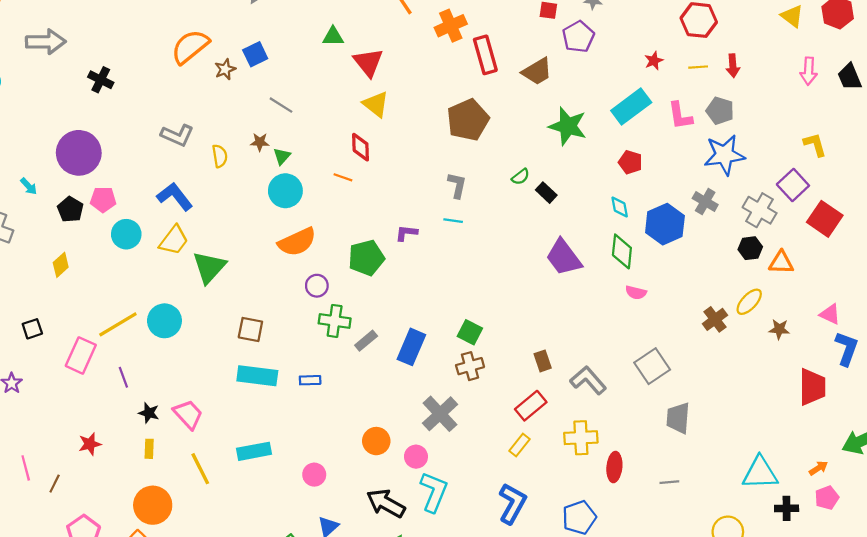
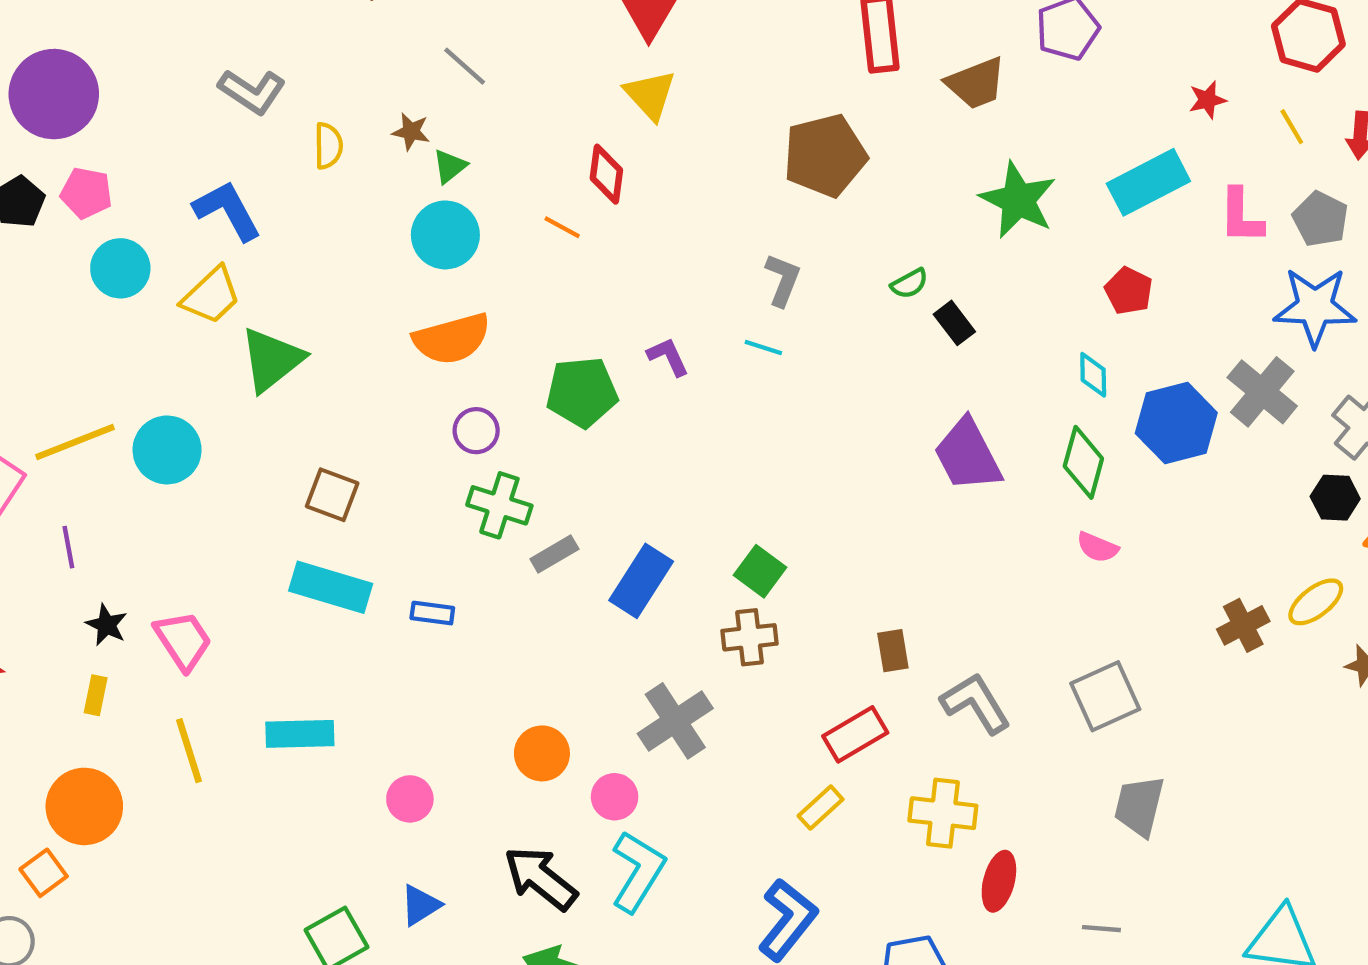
yellow line: (698, 67) -> (1292, 127), turned 54
gray cross: (705, 202) -> (1262, 392), size x1.4
purple L-shape: (406, 233) -> (668, 357), turned 50

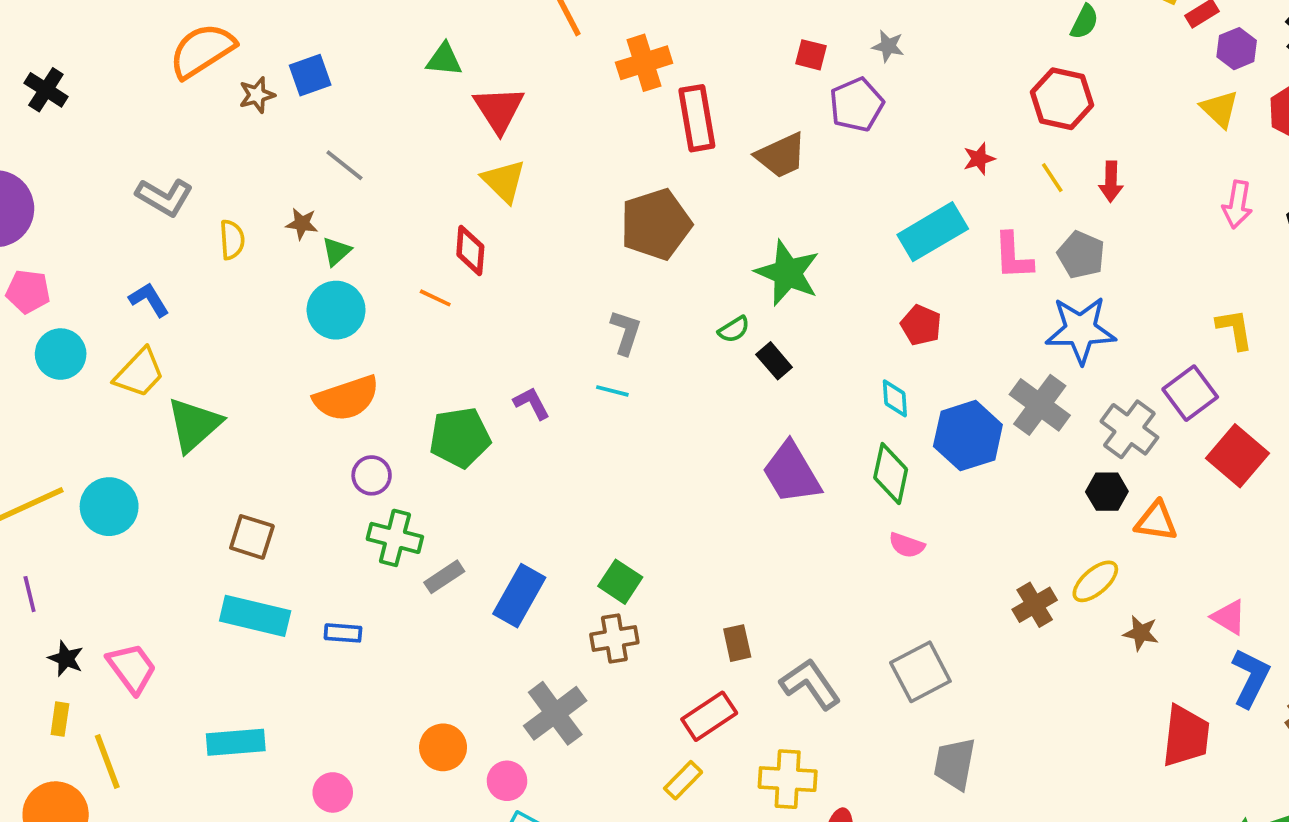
green star: (1018, 200) -> (788, 273), moved
blue L-shape: (227, 210) -> (149, 300), size x0.7
yellow line: (189, 751) -> (107, 762), moved

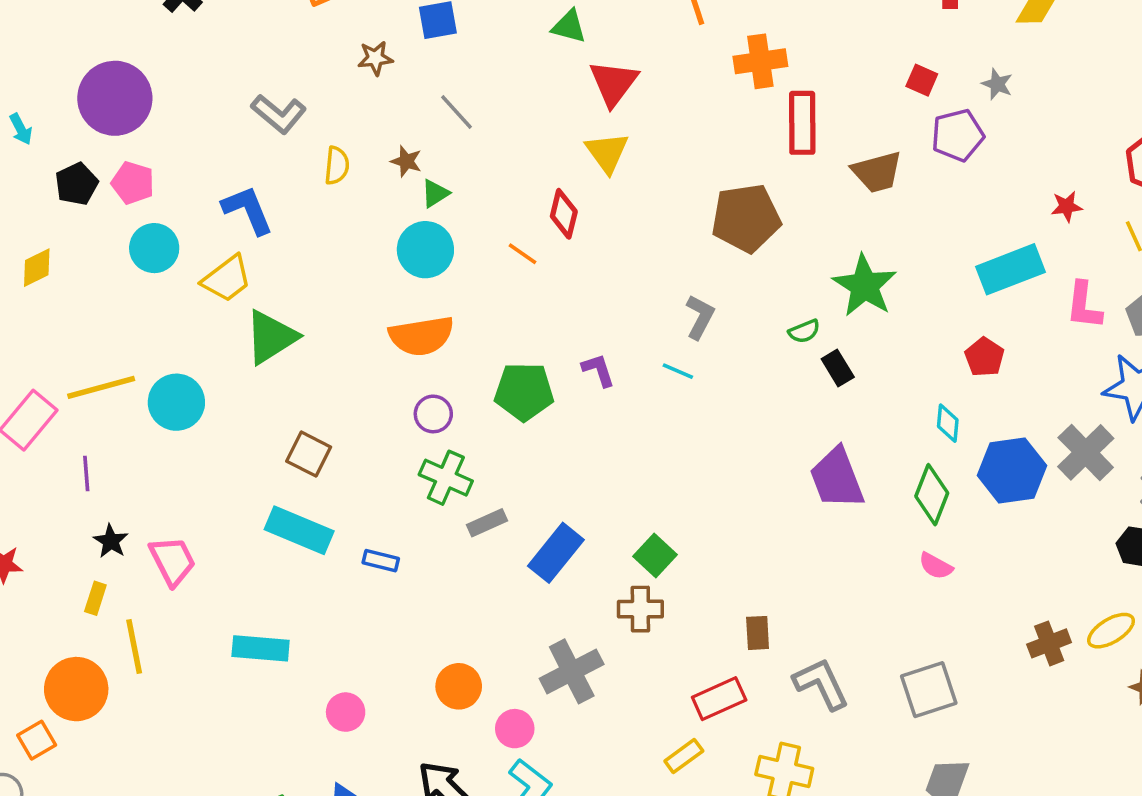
brown star: (257, 95) -> (375, 58), moved
blue L-shape: (149, 300) -> (248, 210), size x1.4

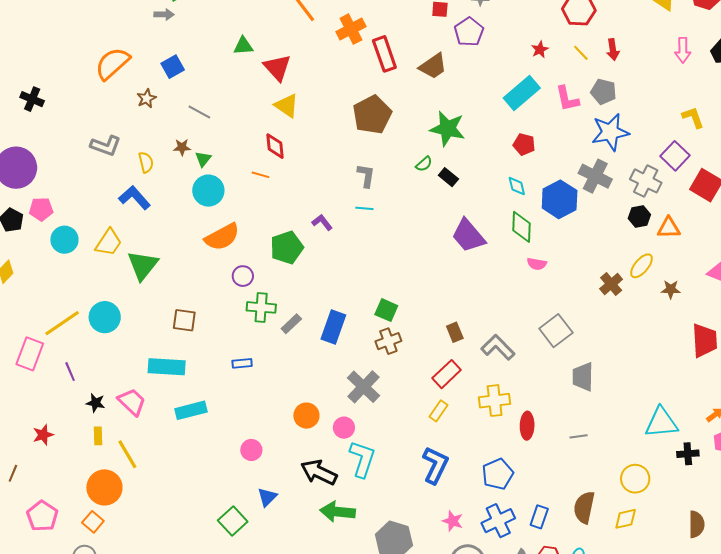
blue L-shape: (248, 210) -> (135, 198), moved
cyan rectangle: (299, 530) -> (167, 367), moved
cyan rectangle: (261, 648) -> (191, 410), moved

